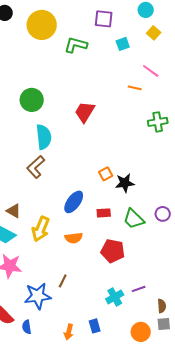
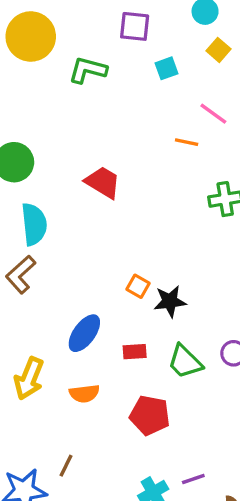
red trapezoid: (85, 112) -> (103, 182), turned 90
orange square: (106, 174) -> (138, 286), turned -32

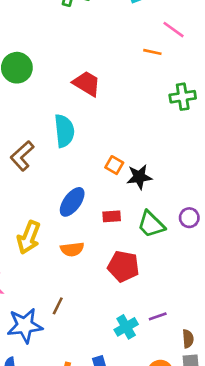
cyan semicircle: (34, 224) -> (64, 131), moved

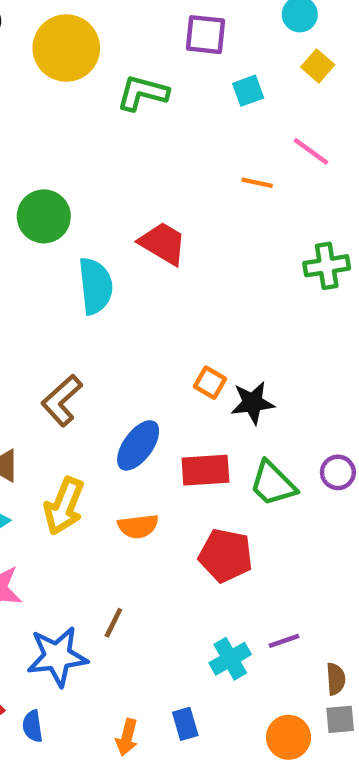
orange line: (152, 52) -> (257, 183), moved
cyan semicircle: (64, 131) -> (95, 286), moved
brown L-shape: (22, 156) -> (62, 401), moved
red rectangle: (112, 216) -> (205, 470), size x1.5

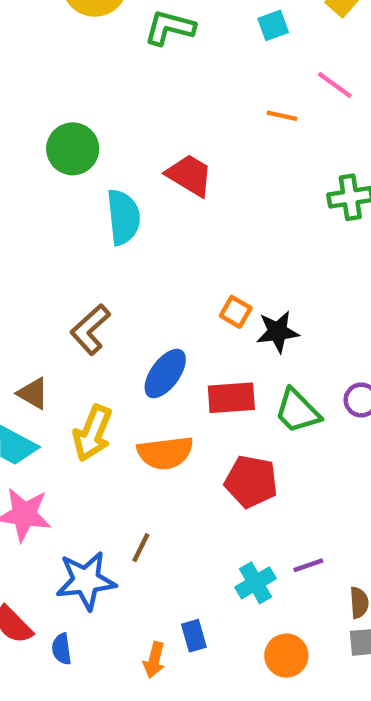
orange semicircle: (138, 526) -> (165, 453), size x1.4
blue rectangle: (185, 724) -> (194, 636), moved
orange circle: (289, 737) -> (286, 656), moved

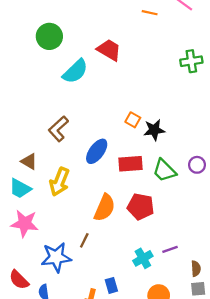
orange line: (282, 116) -> (150, 13), moved
cyan semicircle: (123, 217) -> (75, 71), turned 52
orange semicircle: (165, 453) -> (105, 208), moved, turned -60

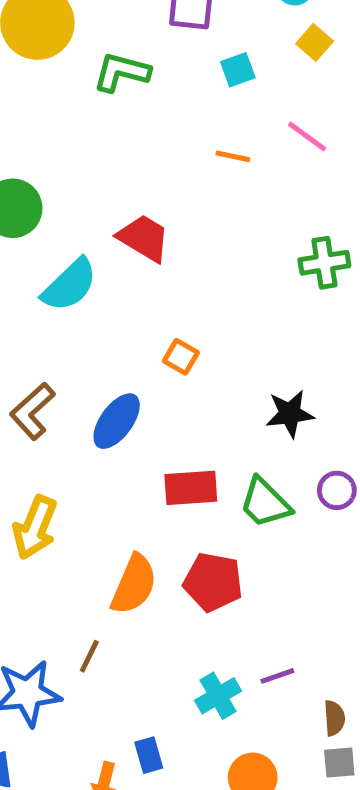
orange square: (133, 120) -> (181, 357), moved
black star: (154, 130) -> (290, 414), moved
blue ellipse: (97, 151) -> (117, 421), moved

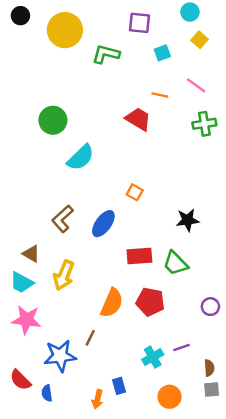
red trapezoid: (144, 238) -> (138, 119), moved
green cross: (324, 263) -> (204, 124), moved
purple circle: (337, 490) -> (210, 307), moved

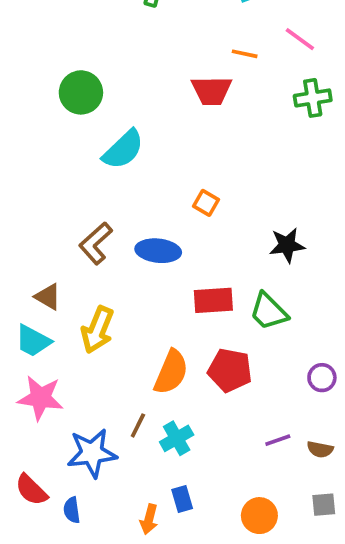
red trapezoid: (138, 119) -> (212, 91), turned 148
blue ellipse: (103, 224) -> (158, 251), turned 60
cyan cross: (153, 357) -> (177, 438), moved
brown semicircle: (209, 368) -> (320, 449), moved, turned 105

